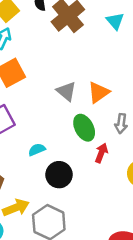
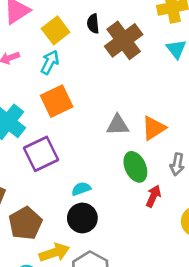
gray triangle: (66, 91) -> (118, 125), turned -45
black circle: (59, 175) -> (82, 218), moved

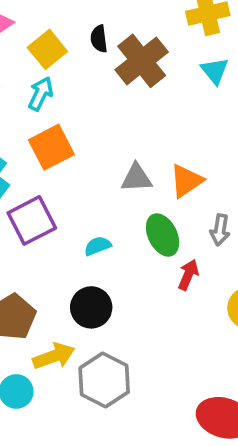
cyan semicircle: (81, 189) -> (98, 246), moved

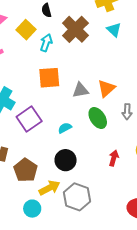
black semicircle: (99, 39) -> (46, 10), moved
cyan arrow: (41, 94) -> (46, 43), moved
orange square: (51, 147) -> (49, 78), moved, turned 30
red arrow: (188, 275) -> (114, 158), moved

